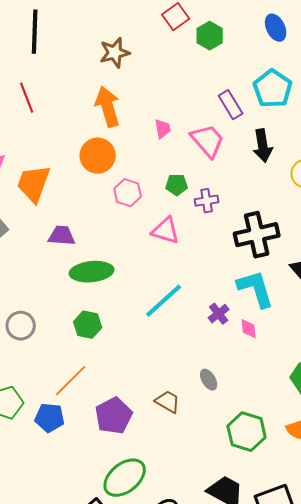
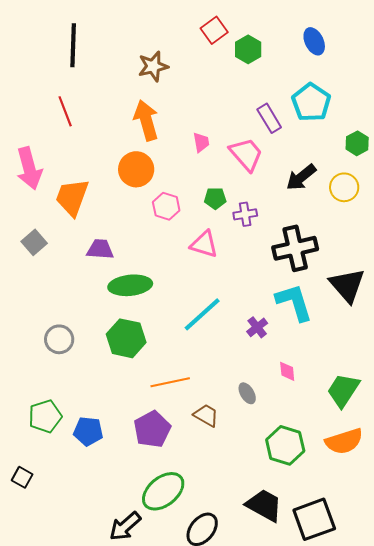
black arrow: (263, 146) -> (301, 177), moved, turned 60
green hexagon: (88, 325) -> (126, 338), size x1.4
pink diamond: (249, 329) -> (287, 371), moved
orange line: (71, 381) -> (170, 382), moved, turned 33

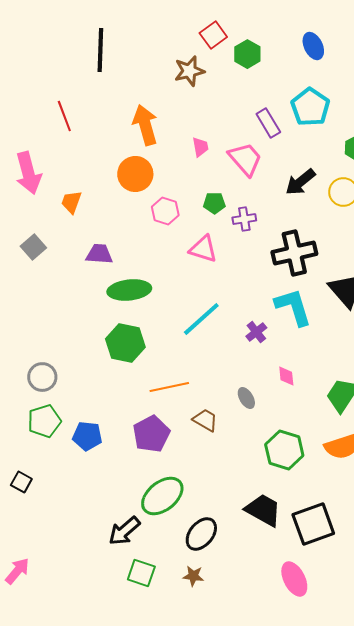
black line: (73, 45) -> (100, 50), moved
brown star: (153, 66) -> (189, 71), moved
orange trapezoid: (72, 197) -> (71, 202), size x0.6
gray circle: (59, 339) -> (42, 377), moved

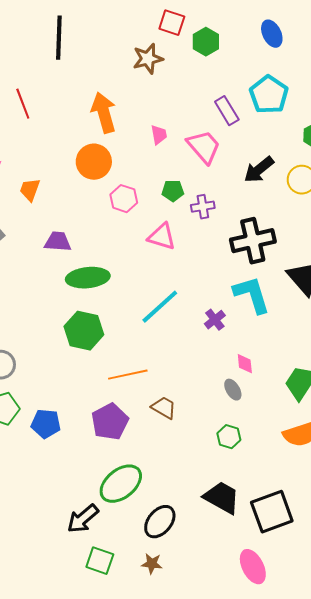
red square: (213, 35) -> (172, 23), turned -36
gray ellipse: (246, 398) -> (233, 390), moved
green hexagon: (284, 450) -> (229, 437), moved, size x0.6

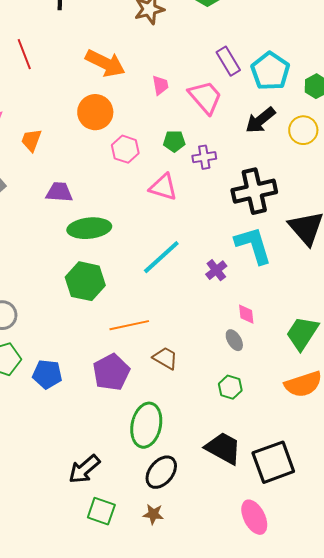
cyan pentagon: (269, 95) -> (270, 71), moved
orange arrow: (104, 113) -> (105, 63), turned 132
green ellipse: (121, 484) -> (146, 425), moved, turned -39

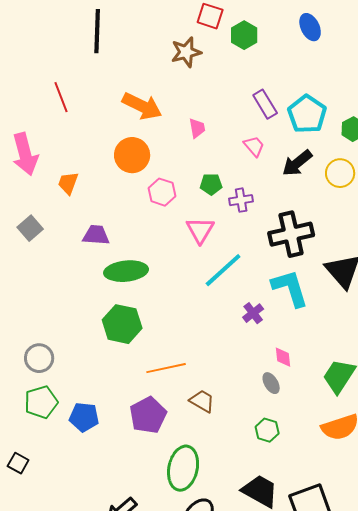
pink trapezoid: (205, 97) -> (254, 146), moved, size x0.6
pink triangle: (163, 187) -> (200, 230), turned 44
cyan line: (161, 257) -> (223, 270), moved

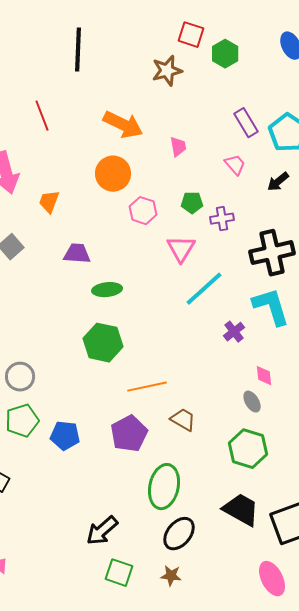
black arrow: (297, 163) -> (278, 182), size x0.7
green ellipse: (126, 271) -> (107, 290), size x0.7
green hexagon: (267, 430) -> (248, 449), size x1.6

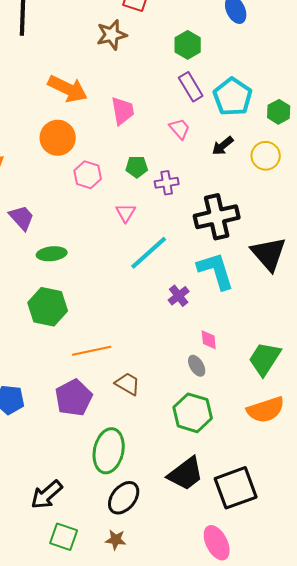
green hexagon: (225, 54) -> (188, 45), moved
pink trapezoid: (178, 147) -> (123, 111), size x1.4
pink triangle: (181, 249) -> (126, 213), size x0.7
purple trapezoid: (77, 254) -> (22, 218), turned 44
black trapezoid: (241, 510) -> (186, 474), turned 114

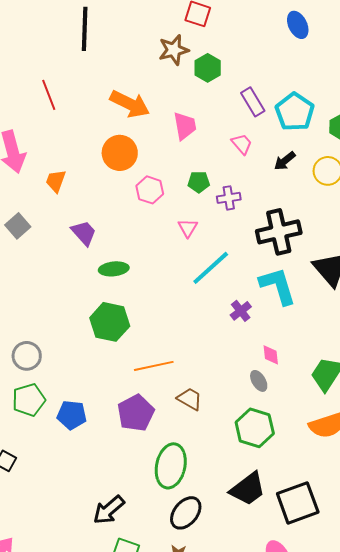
green hexagon: (188, 45) -> (208, 68), moved

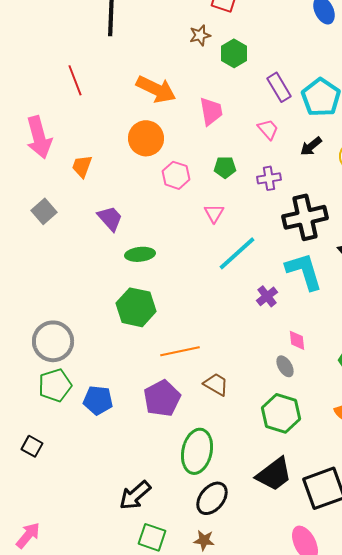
brown star: (174, 50) -> (200, 35), size x0.7
purple cross: (229, 198) -> (269, 178), moved
gray circle: (27, 356) -> (53, 341), size x1.4

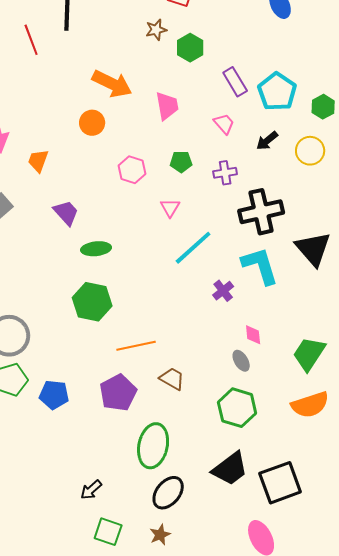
red line: (75, 80) -> (31, 40), moved
orange circle: (146, 138) -> (92, 123), moved, size x0.7
black arrow: (135, 495) -> (91, 490), size x0.7
brown star: (204, 540) -> (160, 535), turned -30

